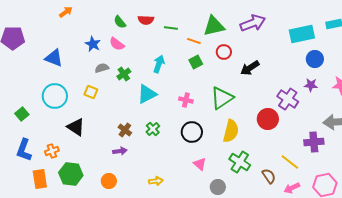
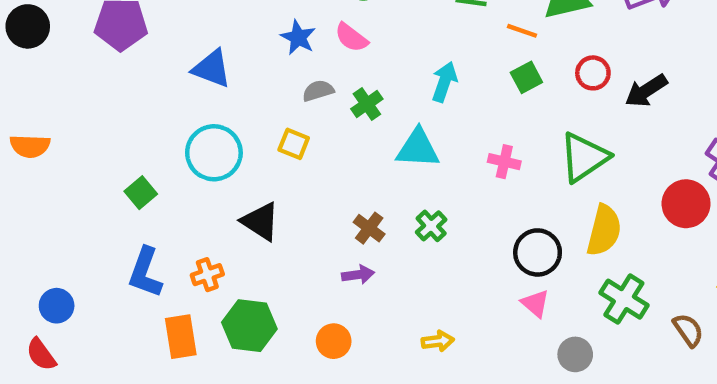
red circle: (224, 52) -> (593, 73), moved
cyan triangle: (147, 94) -> (418, 148), turned 30
black circle: (192, 132) -> (538, 252), moved

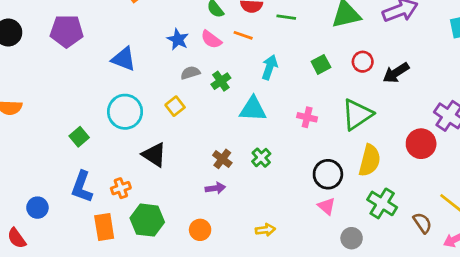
orange line: (522, 31) -> (243, 35), moved
yellow square: (294, 144) -> (175, 106), turned 30
blue circle: (57, 306) -> (37, 208), moved

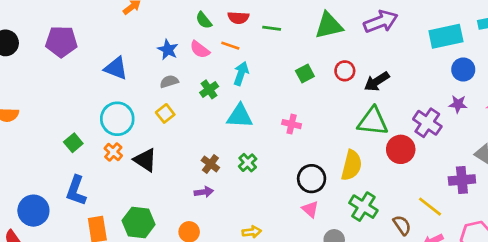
cyan arrow: (270, 67) -> (241, 74), moved
gray semicircle: (190, 73) -> (169, 81), moved
green triangle: (357, 114) -> (373, 121), moved, turned 40
orange cross: (121, 188) -> (113, 152), moved, turned -30
blue circle: (37, 208) -> (33, 211), size x1.5

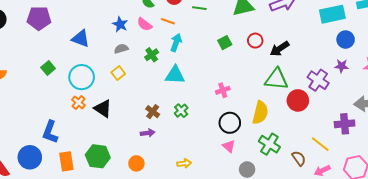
pink cross: (292, 124) -> (223, 90), moved, turned -32
green square: (73, 143) -> (48, 68), moved
blue circle: (33, 211) -> (30, 157), moved

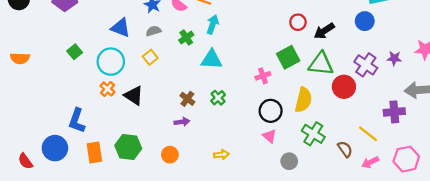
blue triangle: (81, 39) -> (121, 28), moved
blue circle: (346, 40) -> (365, 21), moved
green square: (225, 43) -> (288, 57), moved, size x1.5
purple star: (342, 66) -> (394, 58), moved

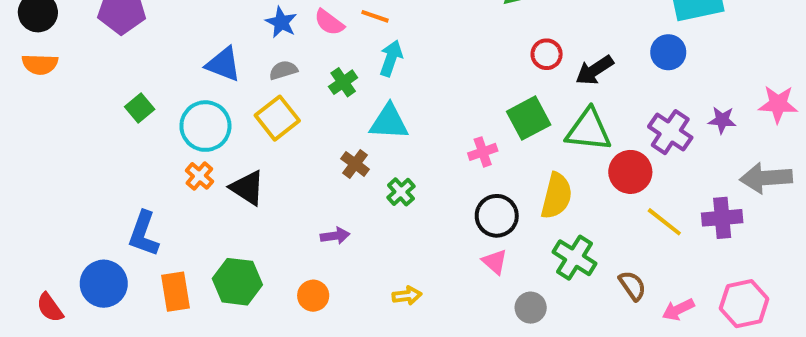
yellow square: (150, 57) -> (277, 118), size x1.5
orange semicircle: (20, 58) -> (40, 64), moved
brown cross: (187, 99) -> (355, 164), moved
yellow line: (368, 134) -> (664, 222), moved

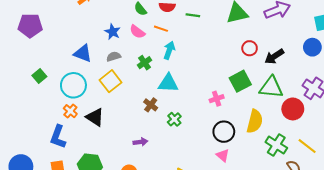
yellow line: (664, 222) -> (307, 146), moved
blue L-shape: (144, 234) -> (58, 137), moved
green cross: (574, 258) -> (276, 145), moved

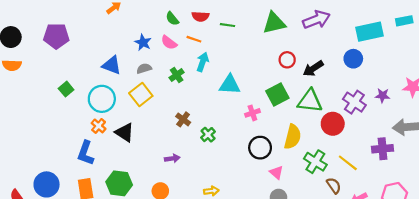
cyan triangle: (168, 83) -> (230, 85), moved
pink triangle: (223, 155) -> (276, 173), moved

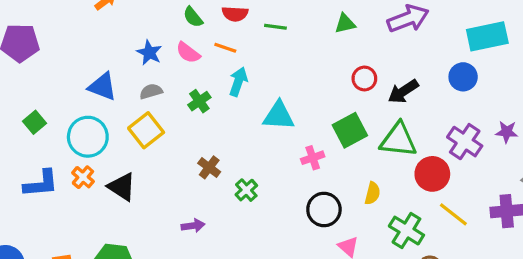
green triangle: (274, 23) -> (345, 24), size x0.6
yellow semicircle: (293, 137) -> (372, 193), size x0.6
blue L-shape: (86, 153) -> (41, 184), moved, turned -115
yellow line: (348, 163) -> (453, 214), moved

